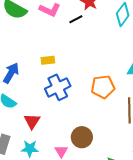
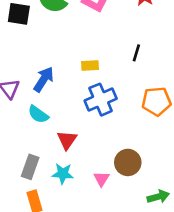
black line: (76, 19) -> (136, 53), moved, turned -48

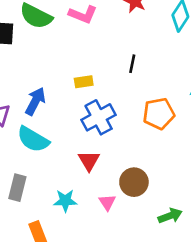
cyan semicircle: (38, 114) -> (33, 139), size x1.4
red triangle: (67, 140) -> (89, 161), moved
gray rectangle: (30, 167) -> (17, 188), moved

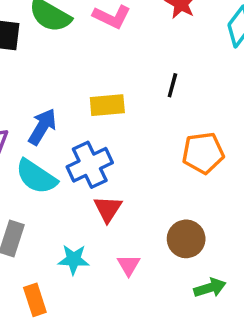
yellow rectangle: (84, 82) -> (107, 105), size x1.4
blue cross: (99, 117) -> (90, 165), moved
brown circle: (134, 182) -> (186, 239), moved

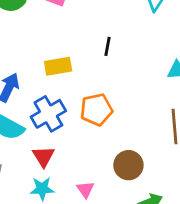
orange pentagon: (203, 153) -> (96, 110), moved
red triangle: (108, 209) -> (43, 157), moved

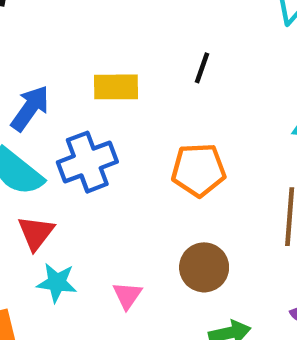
orange pentagon: (96, 110) -> (199, 170), moved
red triangle: (43, 157) -> (36, 233), moved

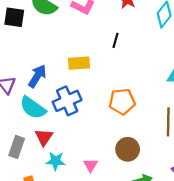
black line: (202, 68) -> (115, 40), moved

